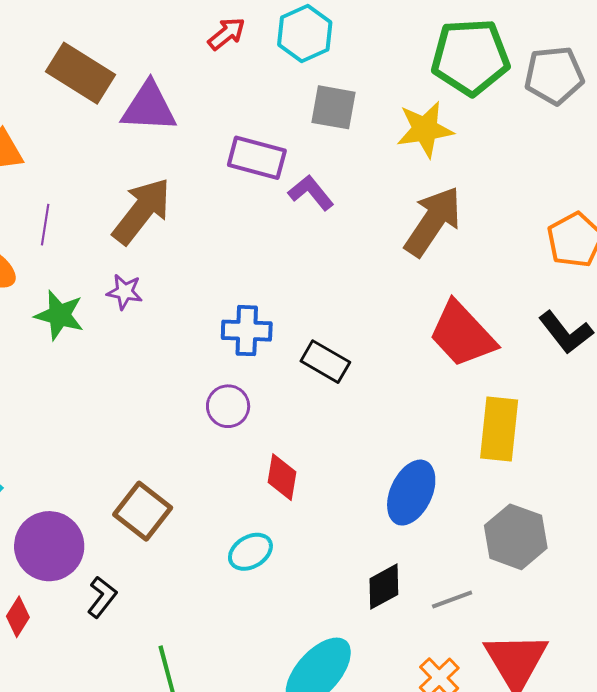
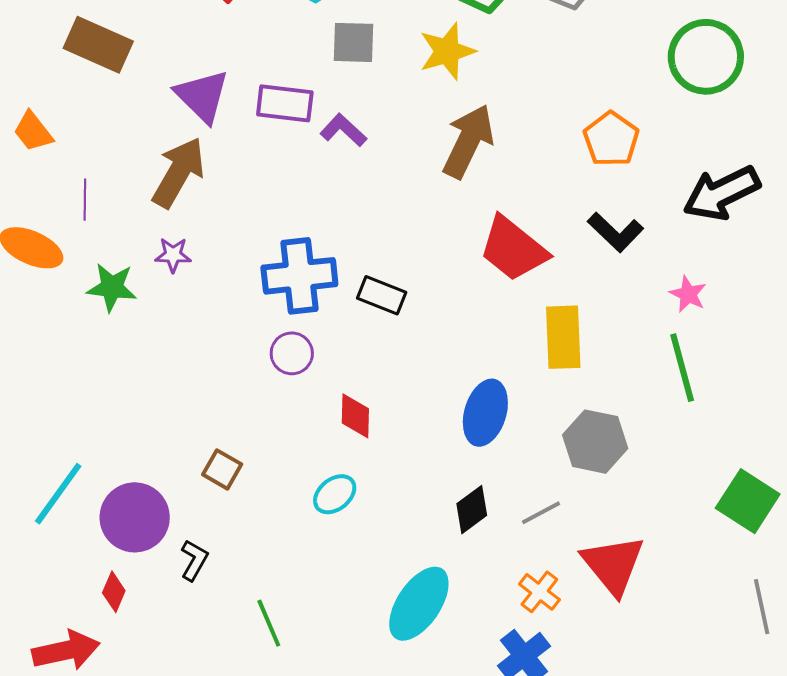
purple triangle: (149, 107) -> (202, 96), moved, turned 50
blue cross: (247, 331) -> (299, 276), size x1.5
brown square: (143, 511) -> (222, 469), size x0.7

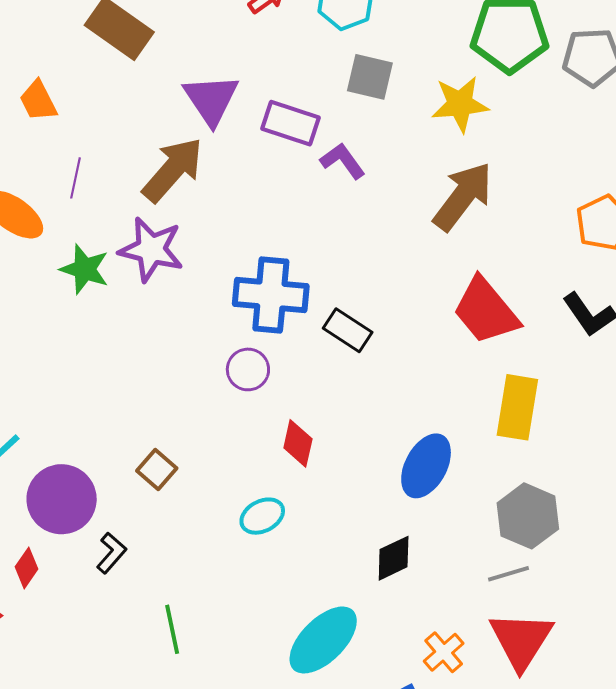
purple star: (173, 255) -> (151, 249), size x1.8
gray line: (541, 513) -> (508, 574), moved

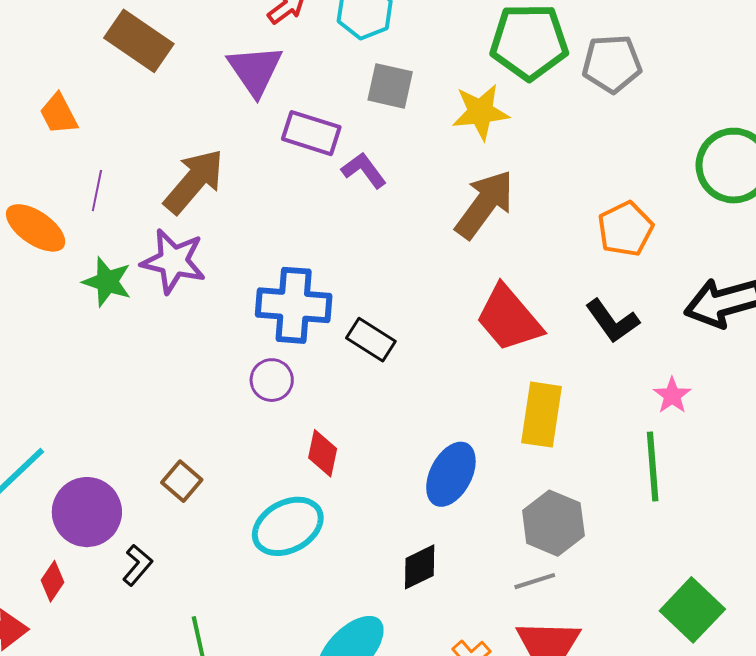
purple triangle: (211, 99) -> (255, 70), moved
cyan ellipse: (262, 516) -> (288, 526), size x1.6

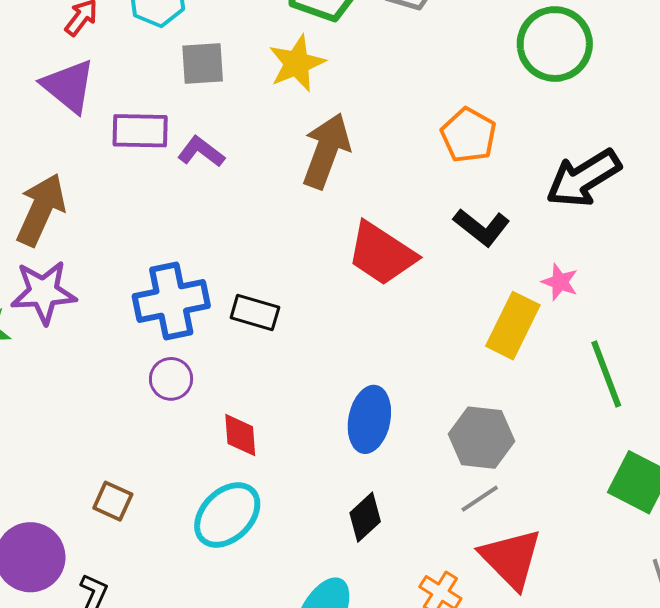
yellow rectangle: (542, 415) -> (513, 326), moved, turned 34
green line: (653, 467) -> (606, 374), moved

